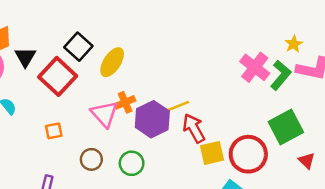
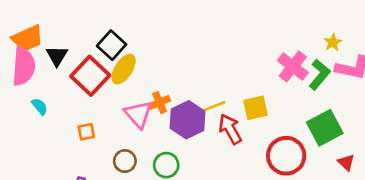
yellow ellipse: (112, 62) -> (124, 69), moved
yellow square: (212, 153) -> (255, 108), moved

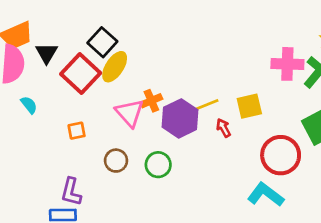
pink cross: (293, 66) -> (287, 64), turned -36
red arrow: (230, 129) -> (223, 128), size x0.6

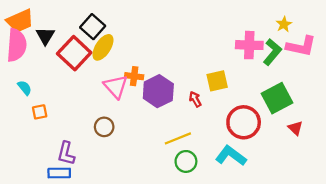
orange cross: (151, 101) -> (134, 76), turned 30
cyan semicircle: (29, 105) -> (25, 88), moved
yellow line: (203, 106) -> (178, 138), moved
orange square: (77, 131) -> (40, 112), moved
green circle: (158, 165) -> (186, 161), moved

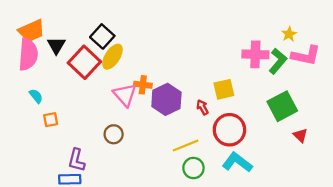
red circle: (244, 122) -> (229, 130), moved

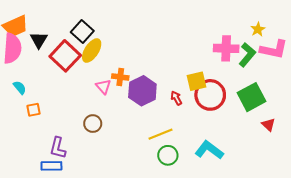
pink triangle: (125, 95) -> (103, 86), size x0.7
red circle: (229, 130) -> (210, 95), moved

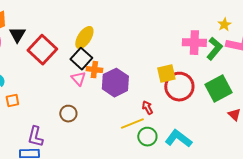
black square: (82, 31) -> (81, 59), moved
yellow ellipse: (92, 51) -> (84, 38), moved
red arrow: (176, 98) -> (147, 108), moved
green circle: (168, 155) -> (147, 137), moved

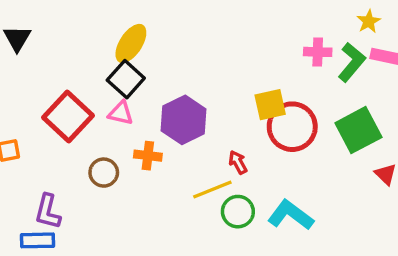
pink cross: (194, 43) -> (318, 52), size x0.7
red square: (42, 50) -> (68, 117), moved
orange cross: (94, 70) -> (148, 156), moved
pink triangle: (78, 79) -> (121, 113), turned -35

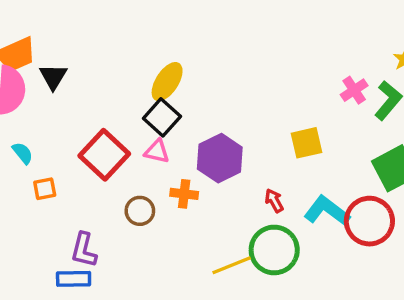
pink cross: (318, 52) -> (354, 90), turned -36
red circle: (292, 127) -> (369, 221), moved
yellow line: (212, 190) -> (232, 265), moved
green circle: (238, 212) -> (274, 250), size x1.5
cyan L-shape: (291, 215) -> (327, 211), moved

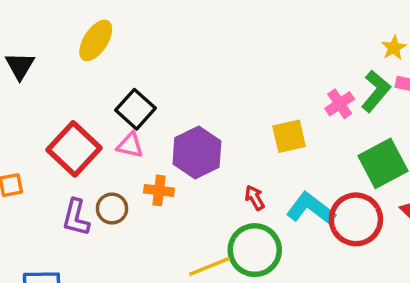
yellow ellipse: (167, 82) -> (96, 41), moved
pink cross: (354, 90) -> (340, 104), moved
purple L-shape: (84, 250) -> (76, 218), moved

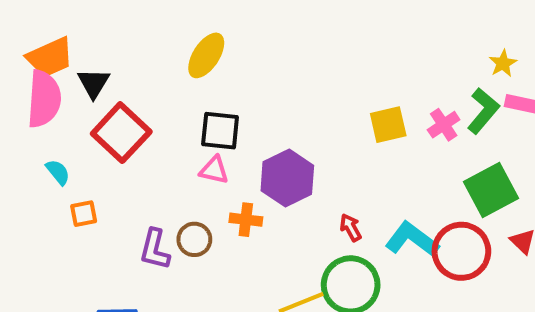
yellow ellipse: (96, 41) -> (206, 55), moved
black square: (135, 109) -> (220, 131), turned -36
yellow square: (289, 136) -> (388, 125), moved
red square: (74, 149) -> (121, 133), moved

